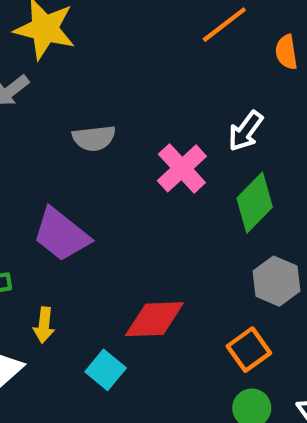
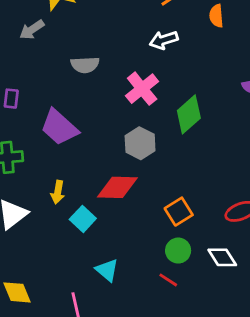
white arrow: (246, 131) -> (164, 40), moved, turned 32
gray hexagon: (276, 281) -> (140, 143), moved
yellow arrow: (44, 325) -> (58, 192), moved

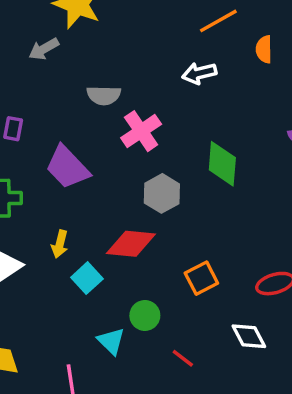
pink cross: (142, 89) -> (141, 131), moved
green diamond: (189, 114) -> (222, 164), turned -48
green circle: (178, 251) -> (145, 315), moved

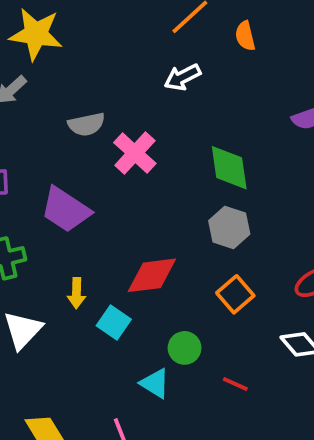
gray hexagon: (162, 193) -> (229, 227), moved

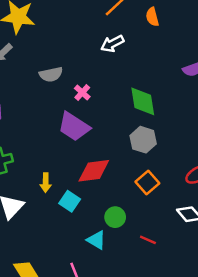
pink cross: (135, 153) -> (82, 93), size x0.6
purple trapezoid: (66, 210) -> (74, 127), moved

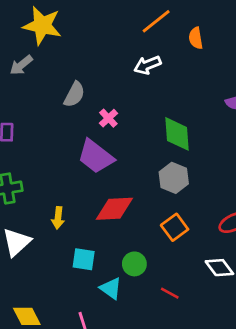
gray semicircle: (51, 74) -> (74, 94), turned -55
cyan square: (70, 201) -> (84, 259), moved, turned -30

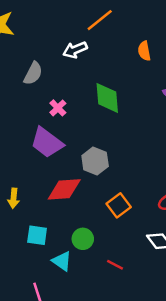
orange semicircle: (196, 38) -> (144, 51), moved
white arrow: (147, 65) -> (75, 50), moved
gray semicircle: (74, 94) -> (33, 73), moved
green diamond: (177, 134) -> (107, 98), moved
gray hexagon: (174, 178) -> (95, 161), moved

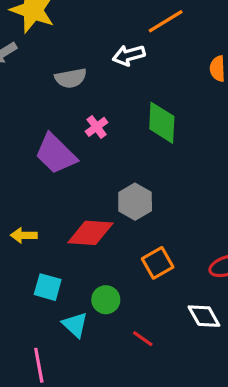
gray semicircle: (33, 73) -> (71, 78), turned 45
purple trapezoid: (47, 143) -> (56, 154), moved
yellow arrow: (14, 198) -> (24, 235), turned 78

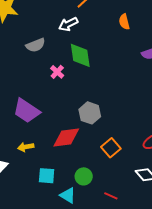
green diamond: (162, 123) -> (80, 55), moved
purple trapezoid: (56, 154) -> (27, 111), moved

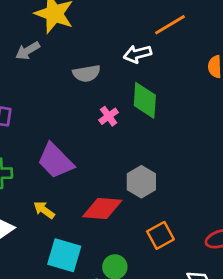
yellow arrow: (26, 147) -> (44, 210), turned 35
cyan square: (47, 176) -> (64, 255), size x1.4

